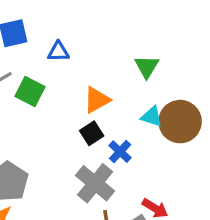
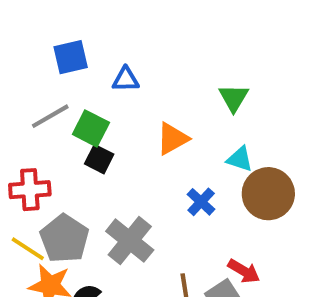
brown circle: (180, 122) -> (268, 194), moved
black square: (92, 133) -> (99, 159), moved, turned -30
gray cross: (95, 183) -> (130, 241), moved

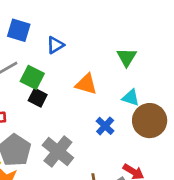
blue square: (71, 57) -> (19, 30), turned 30
blue triangle: (126, 80) -> (55, 45), turned -30
orange triangle: (172, 139) -> (86, 84), turned 45

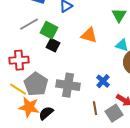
blue cross: (105, 126) -> (103, 81), moved
gray cross: (58, 152) -> (68, 85), turned -30

